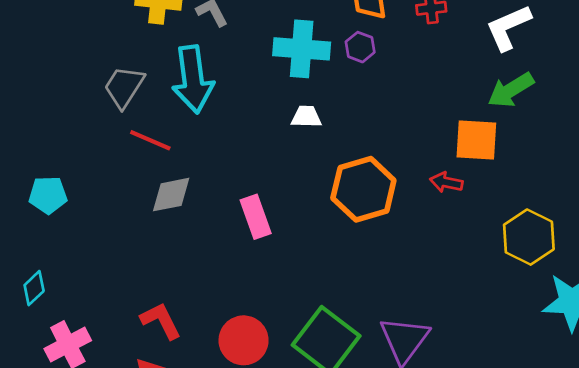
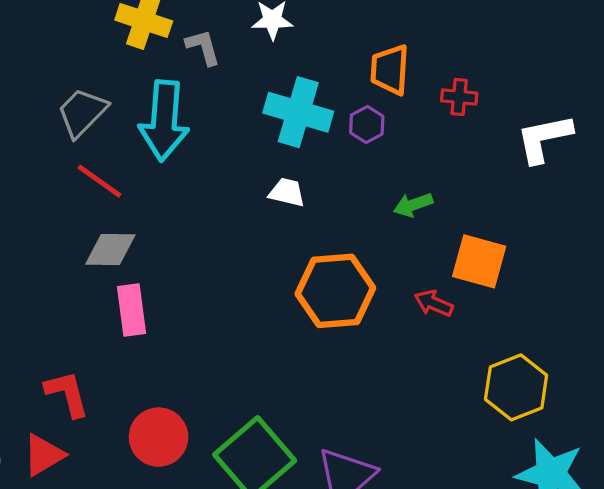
green arrow: (511, 90) -> (413, 205), moved, size x0.7
pink rectangle: (256, 217) -> (131, 310), moved

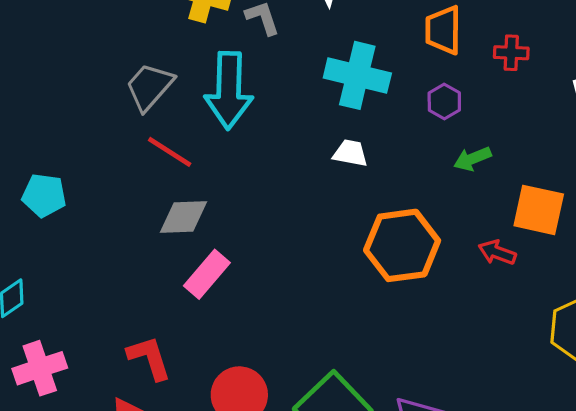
purple hexagon: (367, 124) -> (444, 101), moved
pink rectangle: (131, 310) -> (207, 274), turned 51

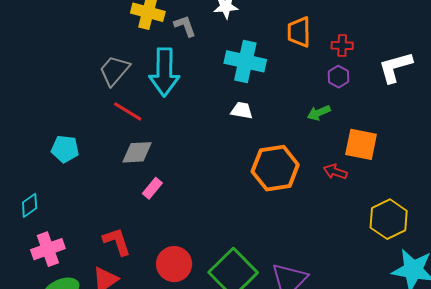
purple hexagon: (444, 101) -> (338, 77), moved
cyan pentagon: (44, 195) -> (65, 149), moved
pink rectangle: (207, 274) -> (152, 188), size x0.7

